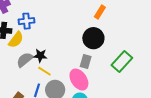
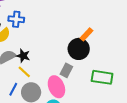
orange rectangle: (100, 12) -> (87, 34), moved
green rectangle: (122, 62) -> (102, 77), turned 45

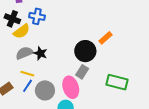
black circle: (79, 49) -> (85, 51), moved
yellow line: (24, 72) -> (27, 74), moved, turned -32

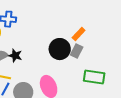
gray rectangle: (82, 72) -> (77, 51), moved

